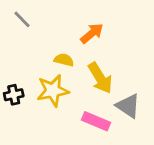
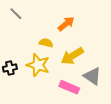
yellow arrow: (100, 78) -> (72, 56), turned 90
yellow star: (53, 91) -> (38, 65), turned 30

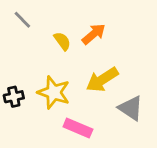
yellow semicircle: (46, 43) -> (62, 41), moved, turned 40
pink rectangle: (69, 87) -> (78, 128), moved

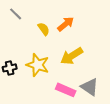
gray triangle: (131, 108) -> (90, 87), moved
pink rectangle: (78, 128) -> (66, 90), moved

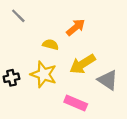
yellow semicircle: (44, 29) -> (50, 45), moved, turned -40
gray triangle: (90, 87) -> (108, 80), moved

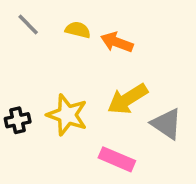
orange arrow: (76, 27) -> (117, 42), turned -120
yellow semicircle: (50, 45) -> (78, 30), moved

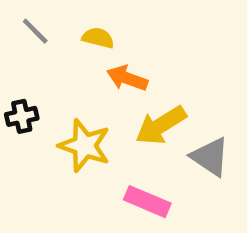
orange arrow: (117, 42) -> (127, 78), moved
black cross: (18, 120) -> (22, 116), moved

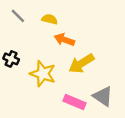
black cross: (22, 116) -> (11, 59), turned 35
gray triangle: (210, 157) -> (103, 96), moved

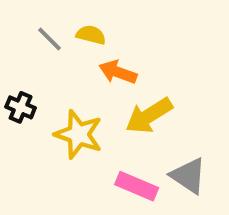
gray line: (18, 16) -> (50, 39), moved

